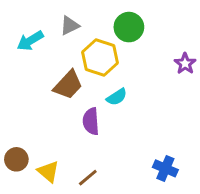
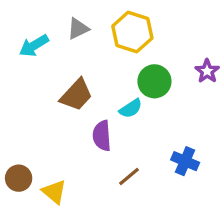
green circle: (129, 27) -> (154, 81), moved
yellow hexagon: (100, 57) -> (132, 32), moved
blue cross: (165, 168) -> (185, 161), moved
brown line: (88, 178) -> (129, 176), moved

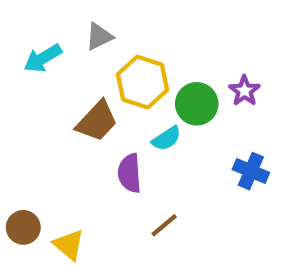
yellow hexagon: (132, 32) -> (142, 82), moved
purple star: (207, 71) -> (244, 91), moved
blue cross: (185, 161) -> (251, 171), moved

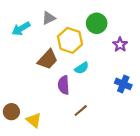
green circle: (197, 104) -> (97, 23), moved

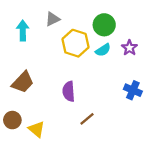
cyan arrow: (21, 29) -> (23, 31), turned 120
brown trapezoid: (48, 59) -> (23, 82), moved
cyan semicircle: (82, 68) -> (103, 50), moved

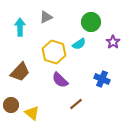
yellow hexagon: (76, 43) -> (54, 52), moved
cyan semicircle: (103, 50) -> (79, 44), moved
blue cross: (133, 90) -> (102, 79), moved
purple semicircle: (69, 91) -> (60, 80), turned -42

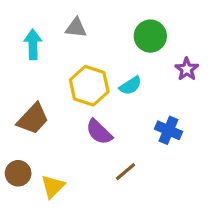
gray triangle: (46, 17) -> (76, 28), turned 32
cyan semicircle: (79, 44) -> (130, 86), moved
yellow triangle: (32, 113) -> (53, 186), turned 35

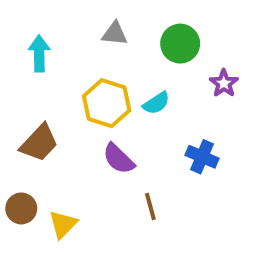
gray triangle: (76, 28) -> (115, 34), moved
brown line: (126, 172) -> (150, 206), turned -65

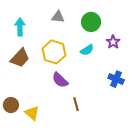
cyan semicircle: (156, 103) -> (87, 50), moved
brown trapezoid: (39, 143) -> (20, 58), moved
blue cross: (202, 157) -> (116, 79), moved
yellow triangle: (63, 224) -> (32, 113), turned -35

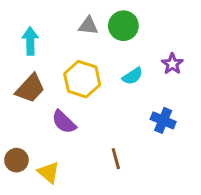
green circle: (91, 22) -> (123, 26), moved
blue cross: (116, 79) -> (163, 120), moved
purple semicircle: (60, 80) -> (64, 122), moved

